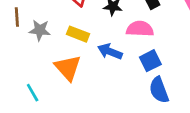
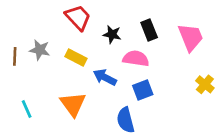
brown line: (17, 17) -> (15, 56), moved
orange triangle: (68, 68) -> (73, 104), moved
blue semicircle: (159, 90) -> (126, 120), moved

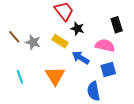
black star: (112, 34) -> (77, 29), moved
gray star: (40, 50) -> (33, 42), moved
brown line: (15, 56) -> (14, 37), turned -48

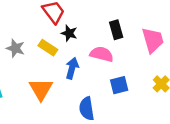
blue arrow: (81, 58) -> (72, 68), turned 72
blue square: (108, 70) -> (119, 85), moved

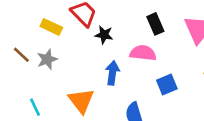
gray star: (15, 48) -> (47, 59), turned -30
yellow rectangle: (48, 48) -> (51, 27), moved

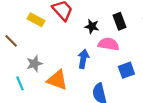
black star: (104, 35) -> (92, 26), moved
gray star: (47, 59) -> (34, 64), moved
orange triangle: (81, 101) -> (57, 80), turned -35

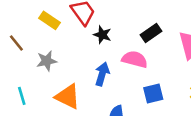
black rectangle: (119, 21) -> (151, 33), turned 70
black star: (92, 26) -> (102, 35), moved
gray star: (34, 64) -> (47, 61), moved

